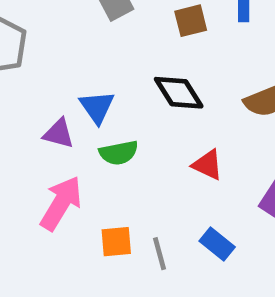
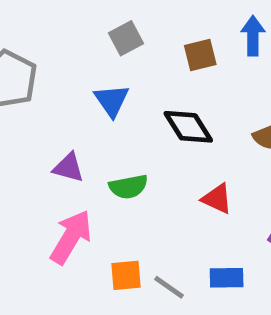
blue triangle: (97, 107) -> (112, 100), moved
blue rectangle: (217, 244) -> (227, 278), turned -40
gray line: (159, 254) -> (169, 287), turned -40

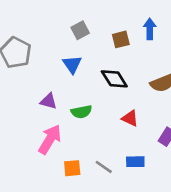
orange square: (126, 275) -> (72, 168), moved

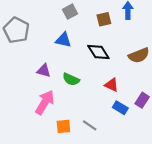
blue triangle: (72, 64) -> (63, 40), turned -42
green semicircle: (81, 112) -> (71, 79), turned 35
blue rectangle: (135, 162) -> (120, 108), moved, turned 32

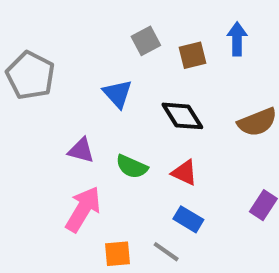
gray square: (70, 12) -> (146, 41), moved
blue triangle: (63, 40) -> (118, 94), turned 35
red triangle: (112, 85) -> (184, 173), moved
blue rectangle: (120, 108) -> (188, 219), moved

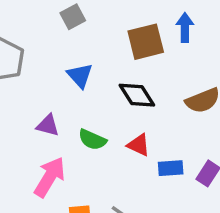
gray square: (146, 41) -> (73, 17), moved
brown square: (193, 55) -> (146, 42), size x1.5
blue rectangle: (188, 219) -> (171, 168), moved, turned -35

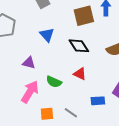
green semicircle: (92, 140) -> (54, 82), moved
blue rectangle: (171, 168) -> (98, 101), moved

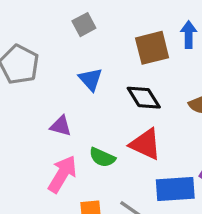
red triangle: (80, 74) -> (145, 144), size x1.5
blue rectangle: (98, 101) -> (175, 189), size x1.6

